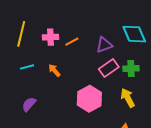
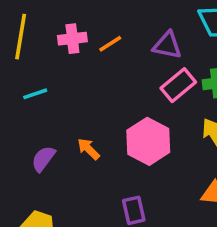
purple triangle: (104, 45) -> (167, 45), turned 36
orange arrow: (54, 70) -> (89, 149), moved

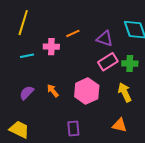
pink cross: (72, 39) -> (51, 47), moved

